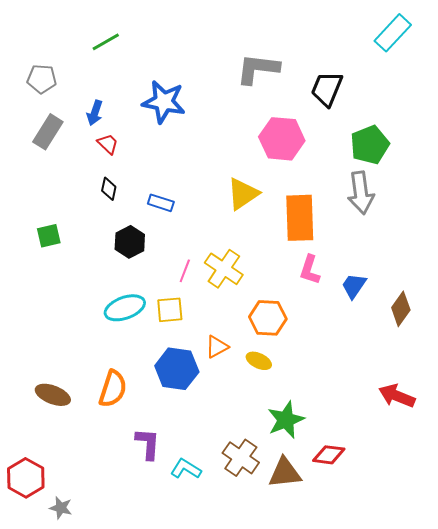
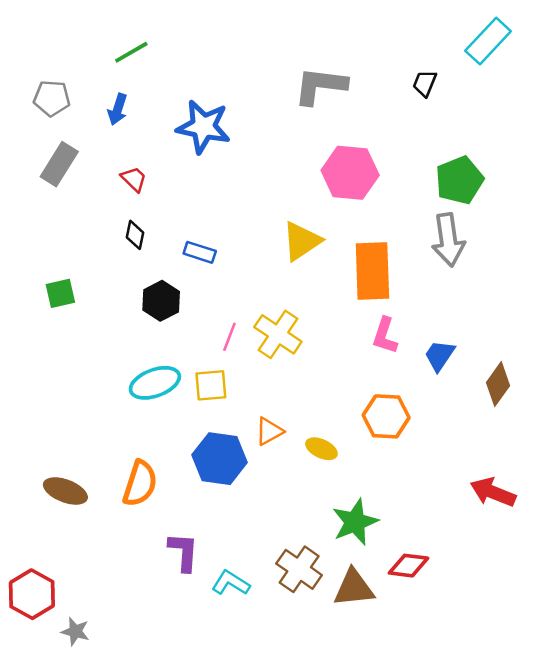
black trapezoid: (327, 89) -> (425, 83), moved, size x0.6
blue arrow: (95, 113) -> (118, 109), moved
orange hexagon: (268, 318) -> (386, 416), moved

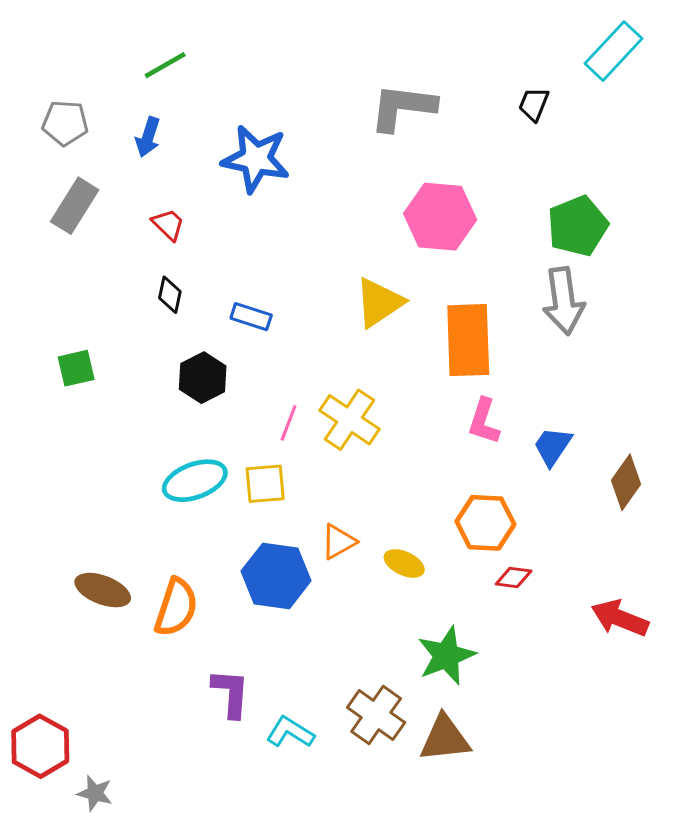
brown ellipse: (65, 491) -> (103, 590), moved
red diamond: (408, 566) -> (514, 578), moved, size x0.7

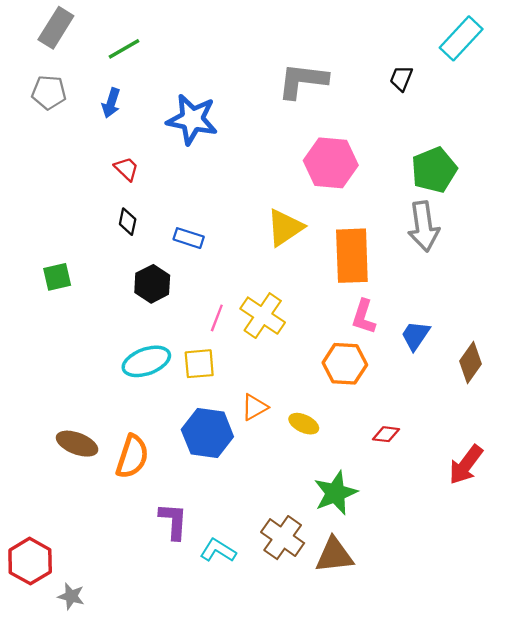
gray rectangle: (75, 206) -> (56, 28), moved
orange hexagon: (485, 523) -> (345, 364), moved
red arrow: (620, 618) -> (466, 465), turned -75

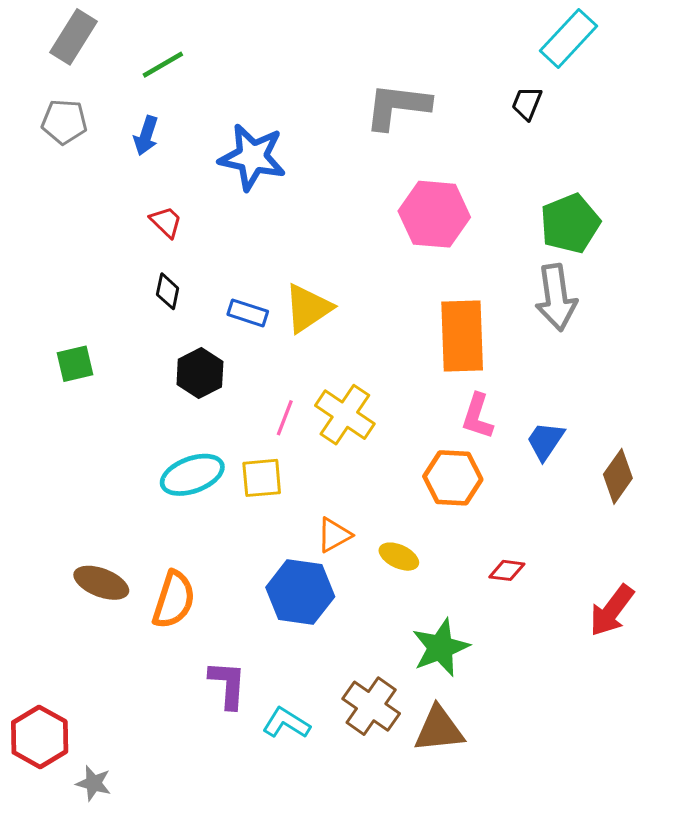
cyan rectangle: (461, 38) -> (568, 38), moved
yellow triangle: (285, 227) -> (308, 308), moved
blue hexagon: (207, 433) -> (300, 592), moved

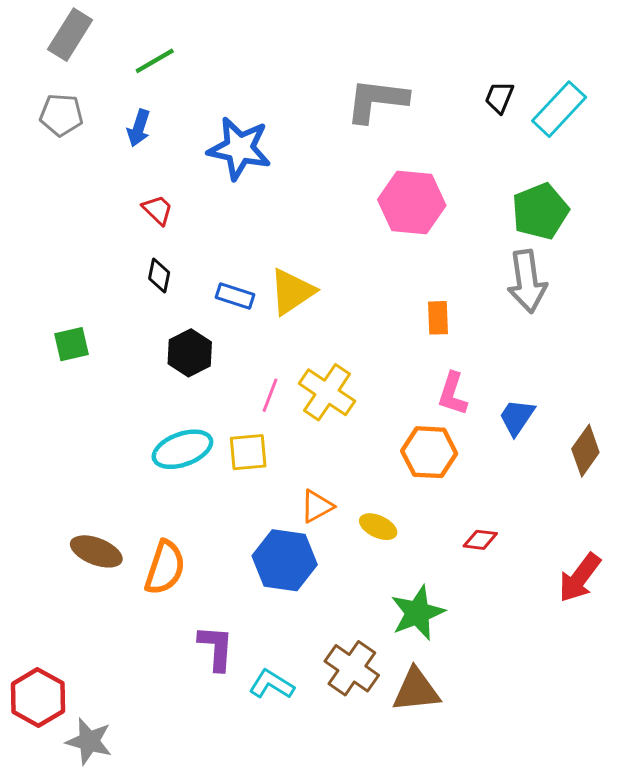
cyan rectangle: (568, 38) -> (559, 109), moved
orange rectangle: (462, 336) -> (438, 318), size x0.5
gray star: (94, 783) -> (89, 741), size x1.4

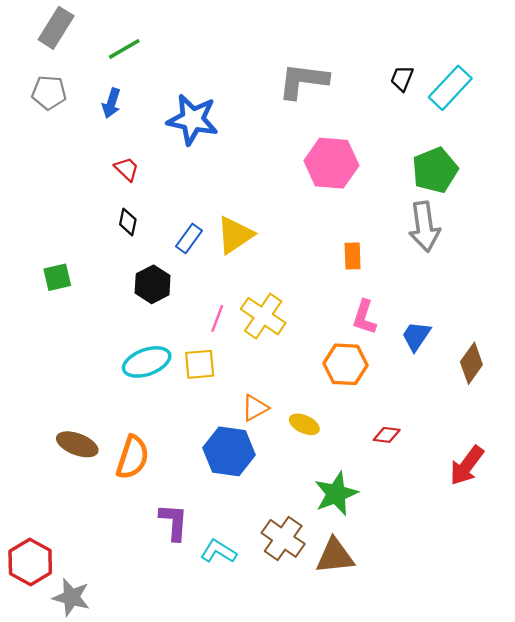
blue rectangle: (235, 296) -> (189, 238), turned -72

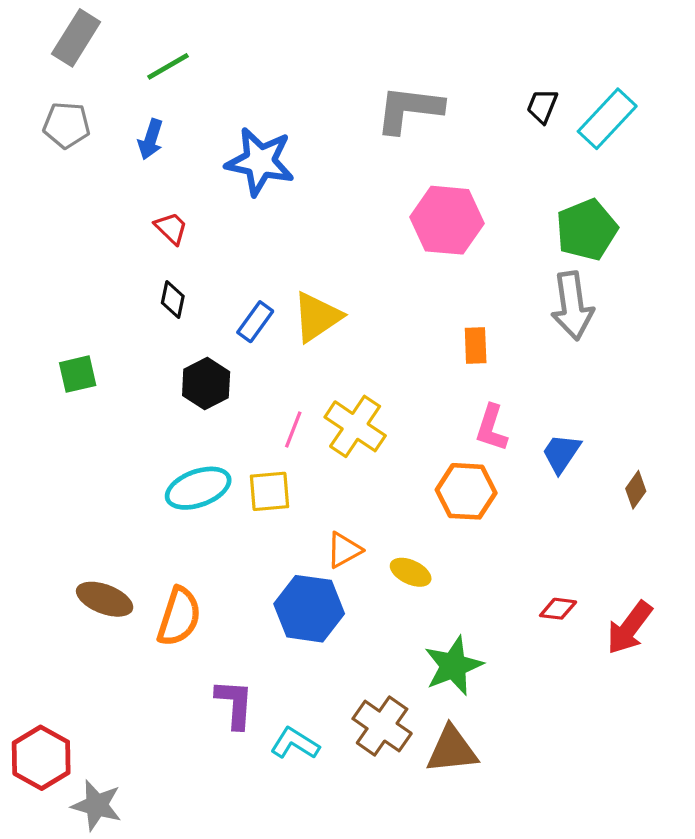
brown diamond: (471, 363) -> (636, 490), size x0.7
red diamond: (387, 435) -> (558, 609), moved

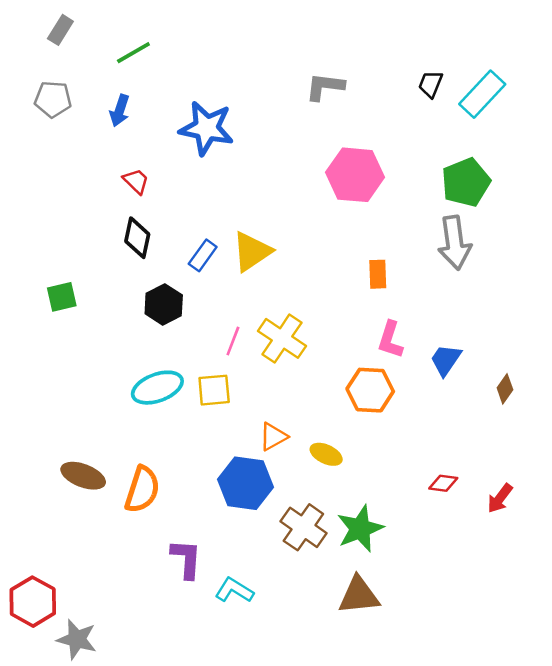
gray rectangle: (76, 38) -> (60, 30), size x0.7
gray L-shape: (409, 109) -> (325, 87), size x0.7
black diamond: (173, 300) -> (137, 238), size x1.4
red arrow: (629, 628) -> (500, 498), size x0.7
brown cross: (382, 726) -> (303, 527), moved

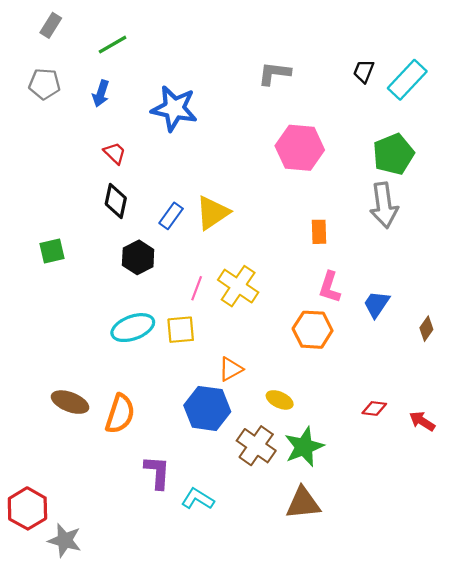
yellow ellipse: (326, 454) -> (280, 400), moved
red arrow: (500, 498) -> (422, 421), turned 85

